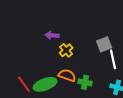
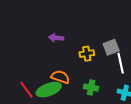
yellow cross: (66, 50) -> (87, 54), moved, turned 32
orange semicircle: (67, 75) -> (60, 77), moved

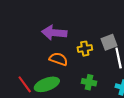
purple arrow: (56, 38) -> (54, 33), size x1.6
orange semicircle: (60, 77) -> (58, 59), moved

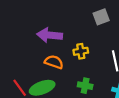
gray square: (109, 42) -> (101, 17), moved

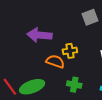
orange semicircle: (54, 62) -> (55, 61), moved

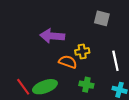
gray square: (90, 17) -> (102, 18), turned 35

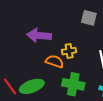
green cross: (86, 85) -> (73, 84), size x1.5

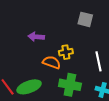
purple arrow: (39, 35) -> (36, 37), size x0.7

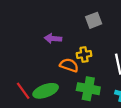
gray square: (85, 19) -> (94, 20), moved, turned -35

